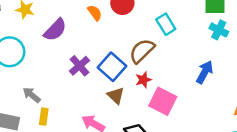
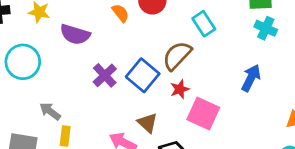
purple semicircle: (55, 30) -> (75, 34), turned 65
brown triangle: (116, 96) -> (147, 123), moved

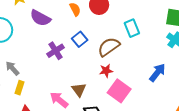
blue square: (143, 75) -> (80, 39), moved, size x0.7

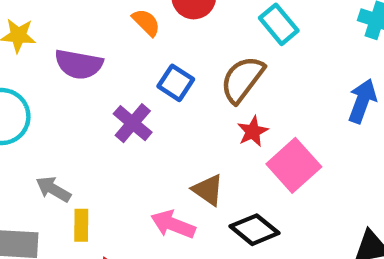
pink square: (119, 91) -> (294, 165), turned 30

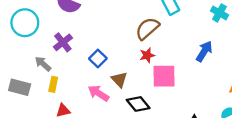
blue square: (176, 83) -> (98, 59), moved
purple cross: (133, 123) -> (63, 42), moved
pink square: (294, 165) -> (164, 76), turned 30

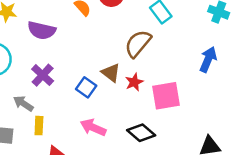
red star: (147, 55) -> (134, 82), moved
brown triangle: (119, 80) -> (111, 73), moved

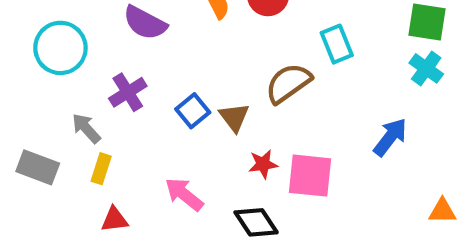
red star: (134, 82) -> (263, 164), moved
blue square: (86, 87) -> (193, 111), moved

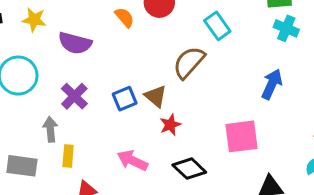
blue square: (193, 111) -> (125, 99), turned 30
gray arrow: (86, 128) -> (50, 129), turned 50
red star: (263, 164) -> (170, 125), moved
pink square: (310, 176) -> (241, 136), moved

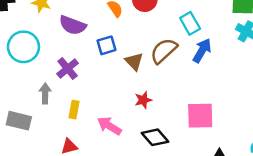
blue arrow: (272, 84) -> (202, 51), moved
brown triangle: (156, 96) -> (134, 61), moved
blue square: (125, 99) -> (106, 45), moved
yellow rectangle: (68, 156) -> (74, 110), moved

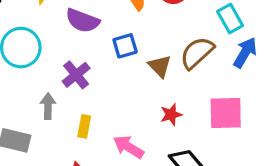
pink square: (200, 116) -> (226, 113), moved

